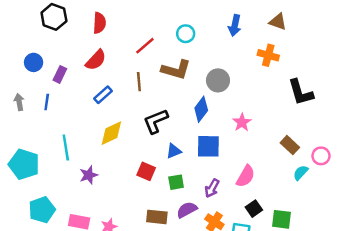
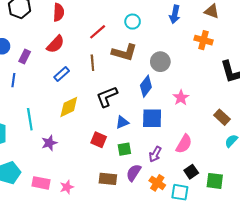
purple semicircle: (187, 210) -> (134, 173), turned -30

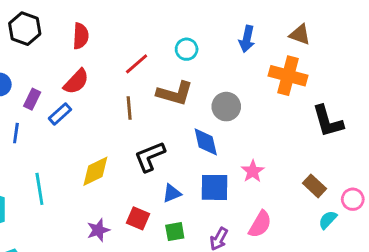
orange cross: (203, 40) -> (288, 76), size x1.4
blue rectangle: (62, 74) -> (60, 114), moved
blue diamond: (146, 86) -> (206, 142), turned -50
pink star: (181, 98) -> (253, 171), moved
purple star: (49, 143) -> (98, 230), moved

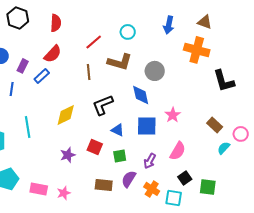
blue triangle: (172, 193) -> (118, 130), turned 48

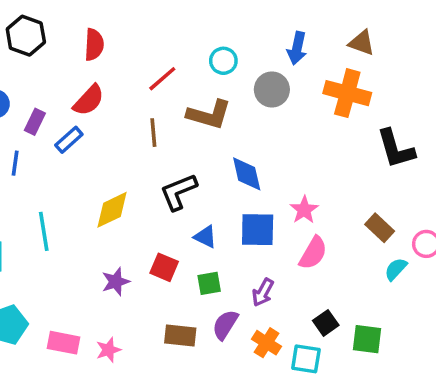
gray circle: (155, 71) -> (272, 89), moved
pink semicircle: (178, 151) -> (313, 253), moved

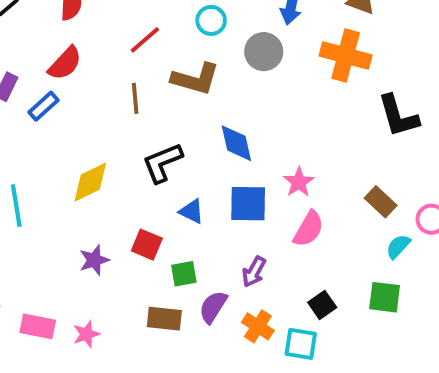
green square: (209, 283) -> (184, 274), moved
green square: (367, 339) -> (385, 297), moved

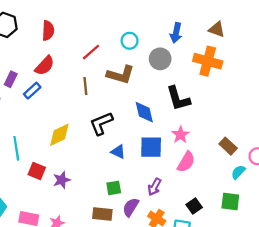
black L-shape: (398, 116) -> (178, 98), moved
red square: (147, 245) -> (37, 171), moved

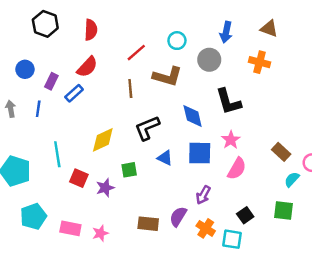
orange cross: (208, 61) -> (260, 62), size x0.7
green square: (114, 188) -> (129, 170), moved

